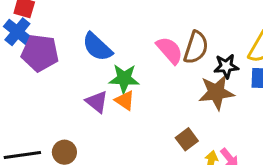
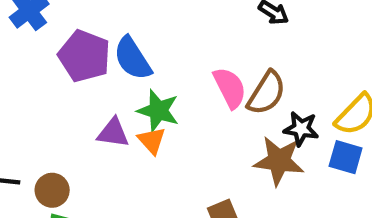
purple pentagon: (40, 53) -> (84, 56), moved
purple triangle: (97, 102) -> (113, 133), turned -45

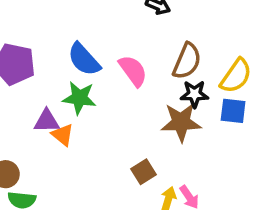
blue semicircle: (133, 58) -> (84, 59), moved
brown semicircle: (266, 93) -> (187, 61), moved
orange triangle: (152, 141) -> (63, 135), moved

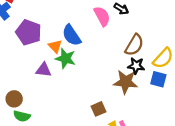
pink semicircle: (133, 71) -> (102, 16), moved
orange triangle: (63, 135) -> (55, 46), moved

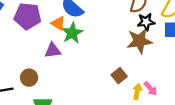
green star: (66, 58) -> (72, 33), turned -30
brown circle: (14, 99) -> (29, 78), moved

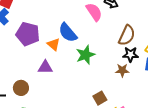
green star: (72, 33) -> (85, 55), moved
brown star: (140, 41) -> (122, 70), size x0.6

